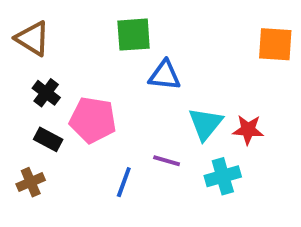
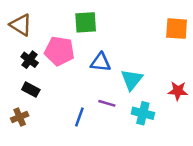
blue triangle: (165, 75) -> (101, 62), moved
pink pentagon: (93, 120) -> (59, 51), moved
red star: (248, 130) -> (178, 91), moved
cyan cross: (223, 176) -> (143, 113), turned 30

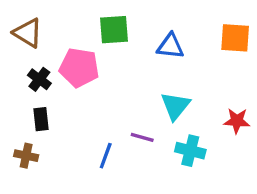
blue triangle: (101, 62) -> (170, 46), moved
black rectangle: (31, 90) -> (41, 119), turned 56
brown cross: (20, 117) -> (26, 156), turned 35

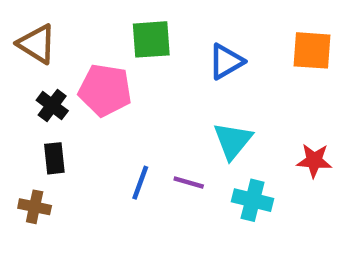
blue triangle: (170, 46) -> (226, 61), turned -36
blue line: (106, 156) -> (140, 183), moved

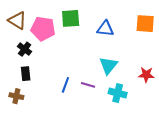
blue triangle: (226, 61) -> (105, 29), turned 36
pink pentagon: (105, 90) -> (43, 29), moved

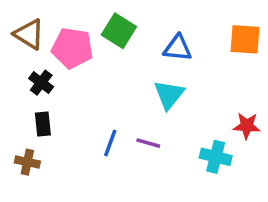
green square: (71, 18) -> (119, 31), turned 36
cyan triangle: (108, 65) -> (169, 95), moved
cyan cross: (118, 93) -> (216, 157), moved

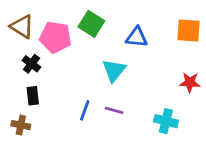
cyan triangle: (169, 95) -> (114, 70), moved
red star: (247, 126) -> (190, 82), moved

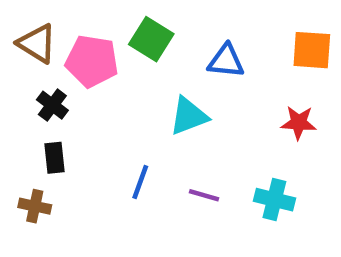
cyan triangle: (114, 70) -> (189, 116), turned 30
red star: (190, 82) -> (299, 123), moved
purple line: (114, 110) -> (204, 195), moved

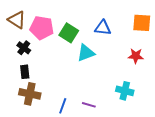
green square: (151, 39) -> (69, 33), moved
blue line: (140, 182) -> (63, 106), moved
purple line: (204, 195) -> (89, 105), moved
brown cross: (35, 206) -> (30, 94), moved, size x1.5

